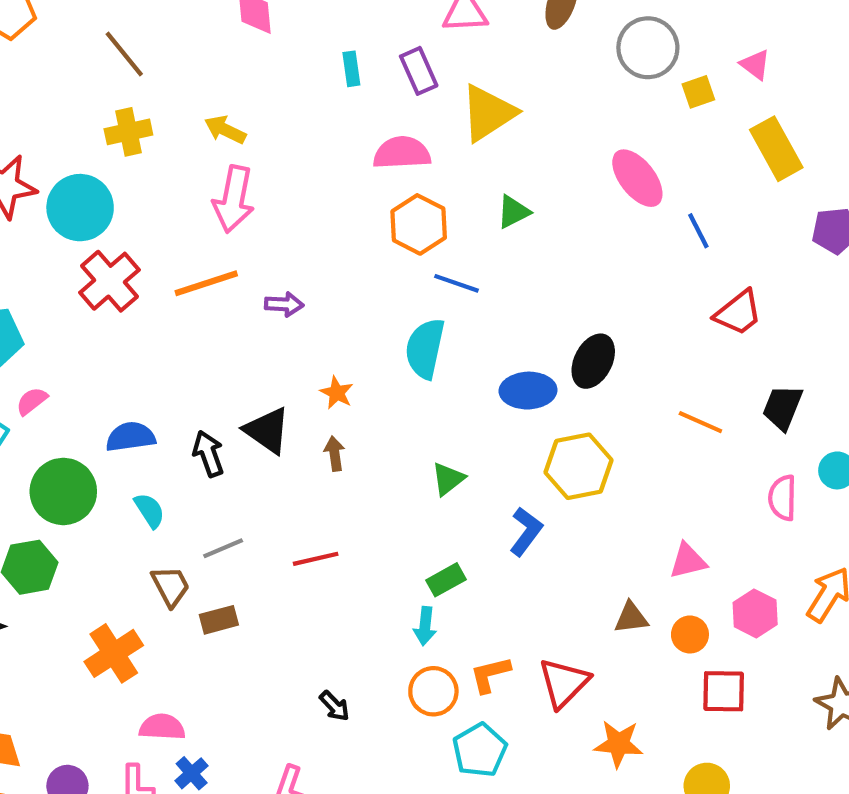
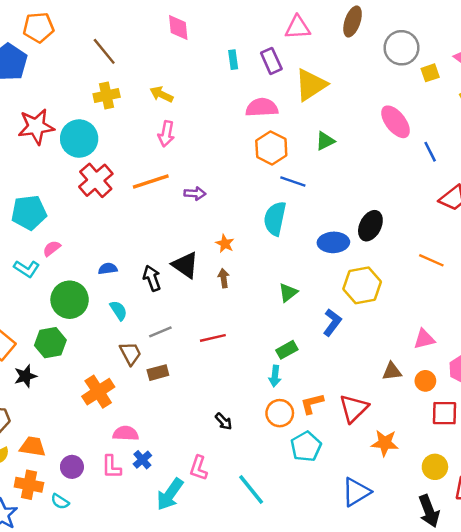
pink arrow: (234, 199) -> (166, 134), size x0.7
blue semicircle: (131, 437) -> (108, 269), size x0.7

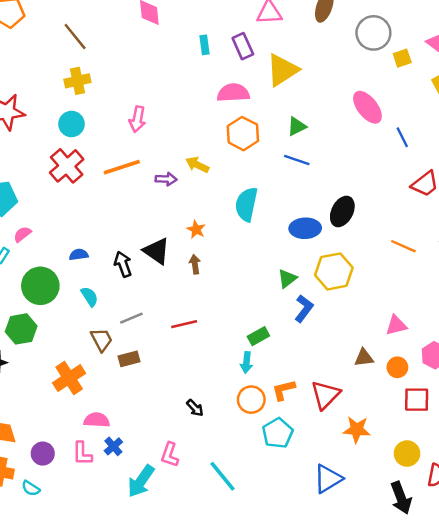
yellow arrow: (161, 94) -> (197, 165), moved
cyan circle: (79, 139) -> (71, 124), moved, size x0.7
blue line: (293, 181) -> (297, 160), moved
green triangle: (288, 293) -> (287, 279), moved

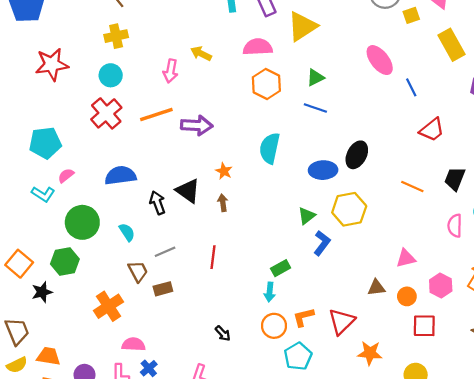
yellow arrow: (197, 165) -> (201, 54), moved
purple arrow: (166, 179) -> (197, 125), size x1.6
blue semicircle: (79, 255) -> (120, 176), moved, size x1.8
red line: (184, 324) -> (213, 257), turned -70

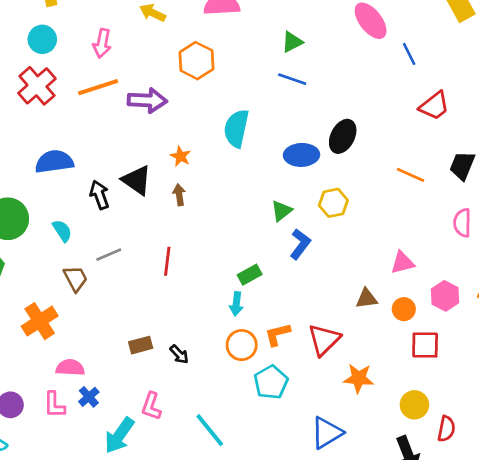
pink arrow: (171, 71) -> (102, 43), moved
orange hexagon: (266, 84) -> (196, 61), moved
yellow hexagon: (349, 209) -> (333, 203), size x0.7
brown rectangle: (163, 289) -> (141, 345), moved

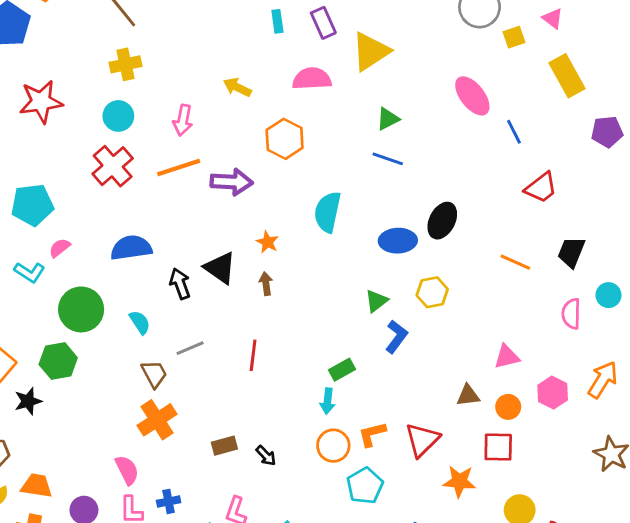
orange cross: (40, 321) -> (157, 420), moved
red square: (425, 345) -> (498, 447), moved
pink semicircle: (70, 368) -> (127, 470), moved, turned 60
blue cross: (89, 397) -> (169, 501), turned 30

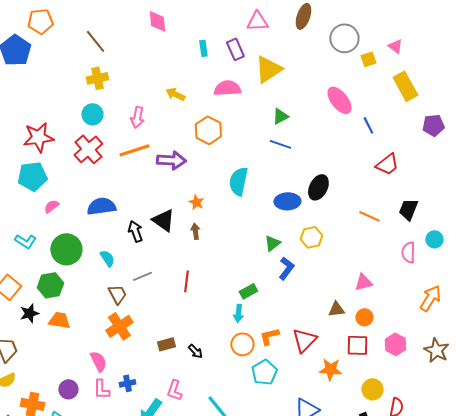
red star: (41, 102) -> (38, 137), moved
cyan L-shape: (29, 272) -> (25, 241), moved
pink hexagon: (553, 393) -> (395, 344), moved
orange trapezoid: (37, 486) -> (59, 320), moved

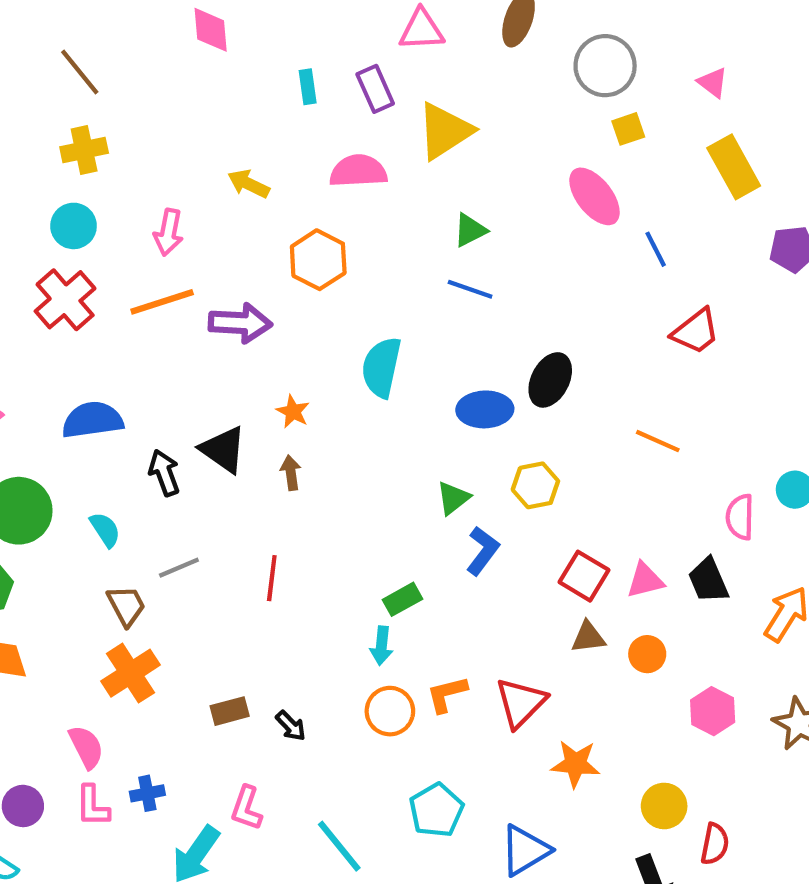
yellow square: (368, 59) -> (628, 129), moved
black trapezoid: (408, 209) -> (708, 580), moved, turned -45
red square: (357, 345) -> (584, 576), moved, turned 30
cyan pentagon: (264, 372) -> (436, 810), moved

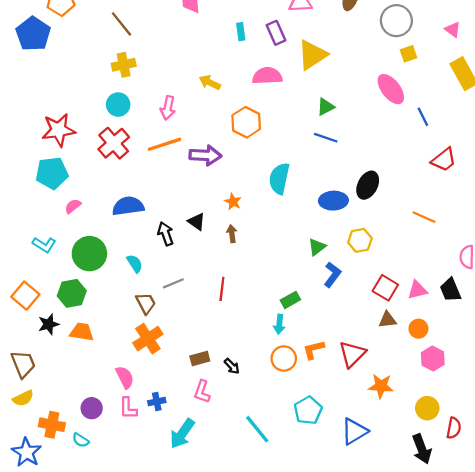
black triangle: (223, 450) -> (197, 222), size x0.7
pink hexagon: (713, 711) -> (433, 358), moved
pink L-shape: (246, 808) -> (202, 392), moved

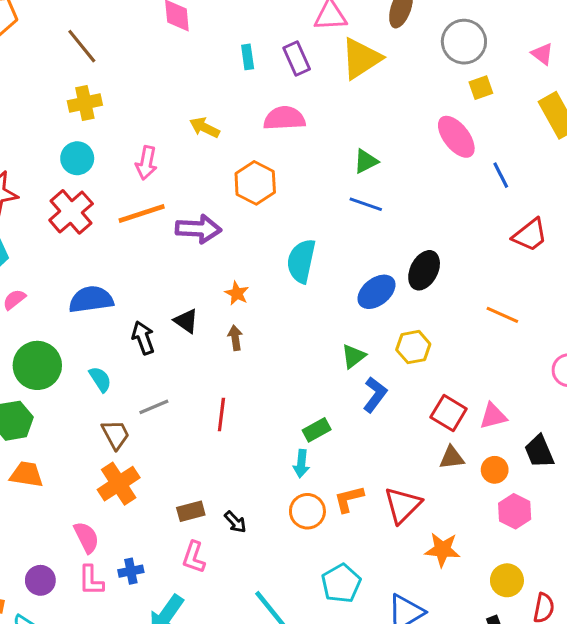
yellow triangle: (312, 55) -> (361, 58), moved
blue ellipse: (333, 201) -> (376, 292), turned -36
black trapezoid: (450, 290) -> (539, 451), moved

